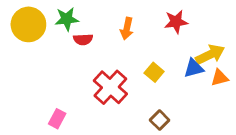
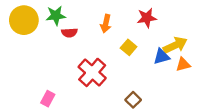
yellow square: (154, 72) -> (129, 47), moved

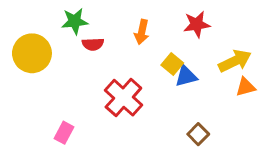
yellow circle: (24, 20) -> (32, 53), moved
blue triangle: (162, 57) -> (186, 76), moved
brown square: (133, 100) -> (198, 134), moved

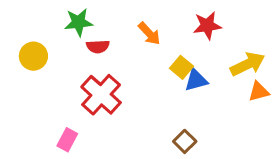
orange arrow: (142, 32) -> (149, 34), turned -55
yellow circle: (32, 53) -> (33, 56), size x0.7
red cross: (123, 98) -> (101, 95), moved
brown square: (198, 134) -> (185, 141), moved

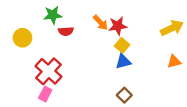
red star: (207, 26) -> (118, 26), moved
yellow arrow: (247, 64) -> (172, 28), moved
blue triangle: (196, 80) -> (123, 62), moved
red cross: (101, 95) -> (48, 71), moved

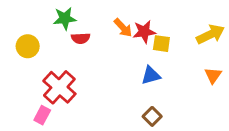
yellow square: (122, 45) -> (161, 44), moved, turned -32
orange triangle: (174, 62) -> (213, 75), turned -40
pink rectangle: (45, 94) -> (42, 115), moved

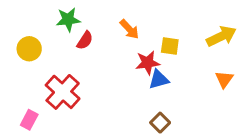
red star: (144, 32) -> (148, 63), moved
red semicircle: (81, 38) -> (85, 40), turned -54
pink rectangle: (42, 115) -> (29, 120), moved

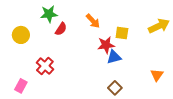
orange triangle: (224, 79) -> (157, 75), moved
red cross: (63, 92) -> (45, 66), size x0.7

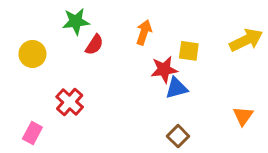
orange arrow: (93, 21) -> (144, 32), turned -119

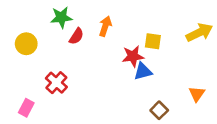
orange arrow: (144, 32) -> (105, 26), moved
brown square: (178, 136) -> (159, 110), moved

